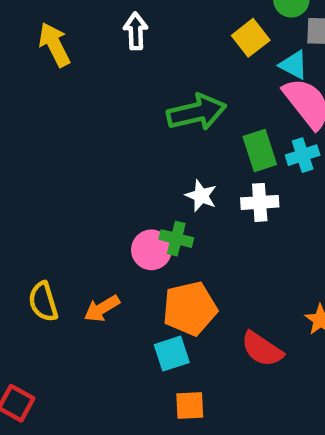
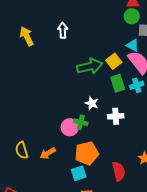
yellow square: (251, 38) -> (114, 61), moved
white cross: (260, 202) -> (116, 116), moved
red semicircle: (262, 349) -> (119, 171), turned -138

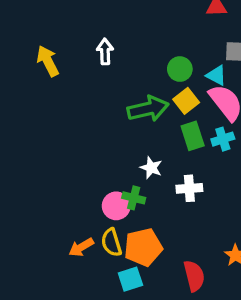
green circle: (132, 16) -> (180, 69), moved
yellow semicircle: (22, 150) -> (111, 242), moved

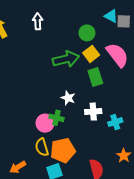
cyan triangle: (216, 75) -> (111, 16), moved
cyan cross: (223, 139) -> (115, 122), moved
orange arrow: (81, 247) -> (18, 167), moved

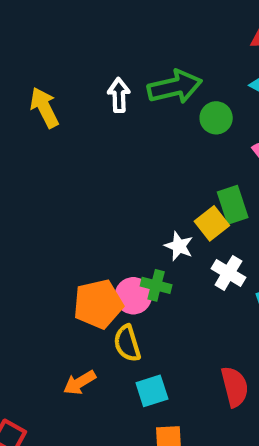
yellow square: (91, 54) -> (212, 223), moved
green arrow: (66, 59) -> (175, 87), moved
white cross: (93, 112) -> (228, 273), turned 35
orange pentagon: (63, 150) -> (98, 304), moved

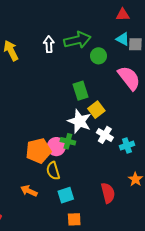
green rectangle: (233, 205) -> (81, 91), moved
white star: (179, 246) -> (79, 121), size x1.6
orange arrow: (80, 383) -> (29, 191), turned 56

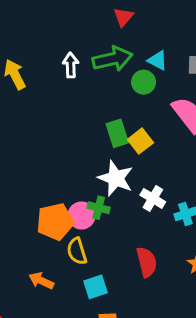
red triangle: (123, 15) -> (123, 17), moved, turned -48
cyan triangle: (123, 39) -> (158, 60), moved
yellow square: (96, 110) -> (140, 141), moved
red semicircle: (108, 193) -> (147, 262), moved

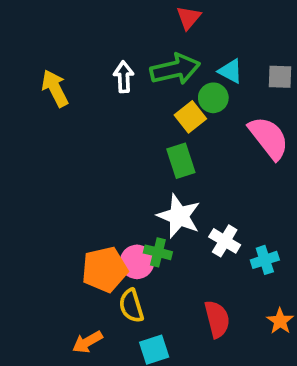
yellow square: (140, 141) -> (190, 117), moved
orange arrow: (41, 281) -> (87, 342), turned -55

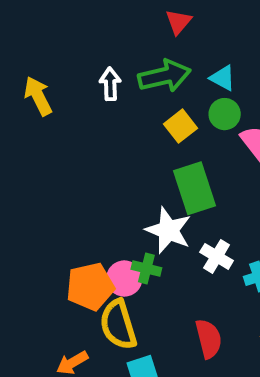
green circle: (213, 98) -> (225, 114), moved
green rectangle: (181, 161) -> (195, 188), moved, size x1.4
yellow semicircle: (131, 306) -> (118, 325), size x1.4

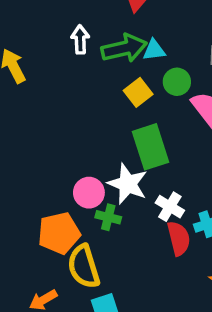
cyan triangle: (223, 78) -> (154, 50), moved, turned -35
white arrow: (110, 84) -> (80, 40), moved
pink circle: (124, 279) -> (89, 193), moved
red semicircle: (209, 339) -> (179, 238), moved

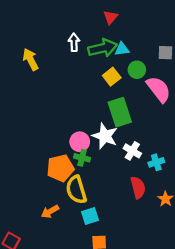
green cross: (108, 217) -> (82, 158), moved
red semicircle: (179, 238) -> (138, 187), moved

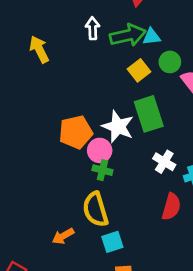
white star: (105, 136) -> (118, 127), moved
orange pentagon: (60, 168) -> (76, 132), moved
red semicircle: (138, 187) -> (171, 207), turned 30

